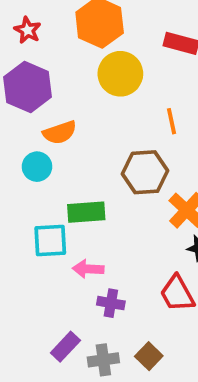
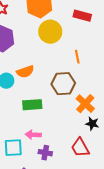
orange semicircle: (60, 133) -> (25, 72), moved
cyan square: (50, 241) -> (13, 148), moved

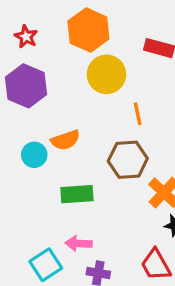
orange line: (77, 57) -> (138, 114), moved
cyan square: (13, 148) -> (46, 265), turned -30

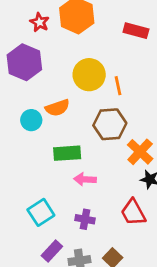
red star: (26, 37) -> (40, 22), moved
yellow circle: (106, 74) -> (89, 75), moved
pink arrow: (79, 243) -> (85, 179), moved

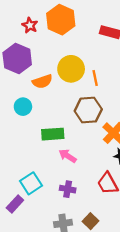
orange semicircle: (57, 108) -> (42, 81), moved
pink arrow: (85, 179) -> (68, 156), turned 30
purple rectangle: (52, 251) -> (15, 204), moved

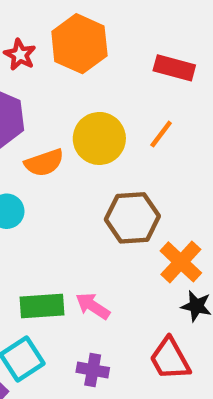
orange line: (95, 78) -> (161, 134), moved, turned 49
green rectangle: (53, 134) -> (42, 306), moved

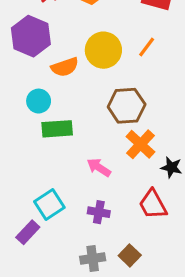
orange cross: (181, 262) -> (140, 144), moved
green rectangle: (42, 306) -> (57, 129), moved

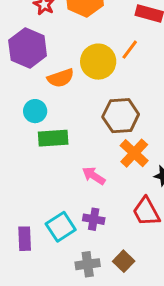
orange line: (147, 47) -> (130, 50), moved
cyan square: (49, 204) -> (61, 227), moved
purple rectangle: (28, 232) -> (25, 239), turned -45

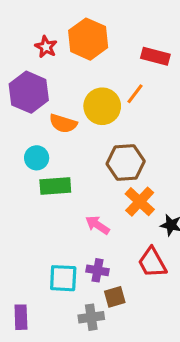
orange semicircle: (61, 78) -> (63, 123), turned 36
cyan square: (61, 227) -> (63, 278), turned 36
purple rectangle: (25, 239) -> (21, 317), moved
brown square: (124, 261) -> (115, 297), moved, turned 30

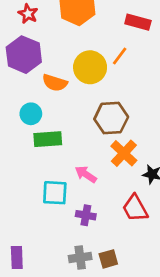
red star: (46, 47) -> (28, 14), moved
cyan square: (63, 278) -> (55, 193), moved
brown square: (115, 297) -> (108, 259), moved

